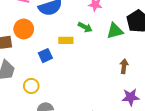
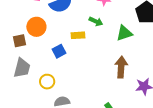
green triangle: (115, 31) -> (124, 33), moved
brown arrow: (124, 66) -> (121, 67), moved, size x1.5

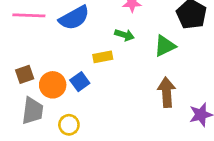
orange circle: (36, 27) -> (53, 85), moved

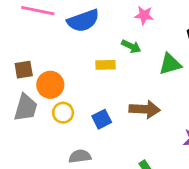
blue square: (80, 82) -> (102, 119), moved
brown arrow: (167, 92) -> (145, 109), moved, turned 88
yellow circle: (69, 125) -> (63, 113), moved

